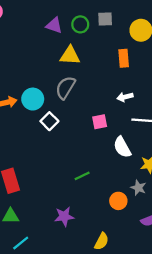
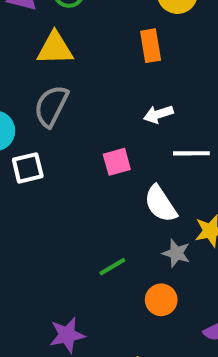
white square: (49, 121) -> (28, 168), turned 36
green line: (82, 176) -> (112, 267), moved
gray star: (138, 188) -> (176, 253), moved

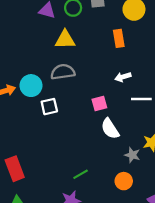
gray semicircle: (51, 106) -> (63, 72), turned 55
white semicircle: (160, 204) -> (110, 129), moved
green line: (112, 267) -> (81, 174), moved

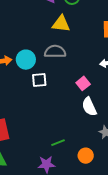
pink square: (99, 103) -> (83, 83), turned -32
orange circle: (124, 181) -> (86, 156), moved

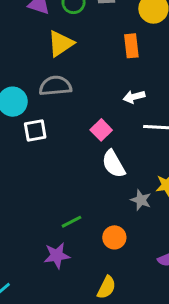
yellow triangle: (61, 24) -> (61, 43), turned -36

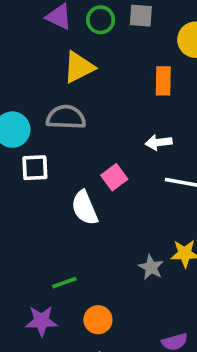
white semicircle: (114, 164) -> (85, 208), moved
orange circle: (114, 237) -> (98, 320), moved

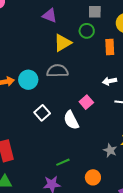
green circle: (101, 20) -> (87, 31), moved
white square: (35, 168) -> (42, 113), moved, turned -35
orange circle: (98, 320) -> (93, 177), moved

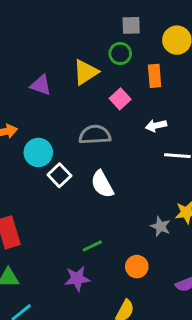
purple triangle: (50, 16) -> (41, 85), moved
gray semicircle: (57, 71) -> (95, 135), moved
cyan circle: (28, 80) -> (38, 152), moved
pink square: (86, 102) -> (120, 99), moved

